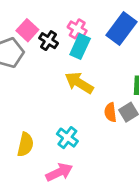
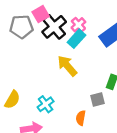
black cross: (49, 41) -> (54, 27), size x1.6
orange semicircle: (110, 112) -> (81, 118), moved

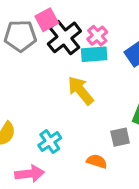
cyan rectangle: (76, 39) -> (94, 54), turned 42
orange semicircle: (81, 118) -> (97, 161), turned 96

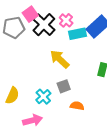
cyan rectangle: (94, 54) -> (78, 34), moved
gray square: (120, 137) -> (64, 86), moved

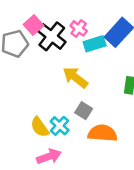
gray square: (64, 86) -> (84, 111), turned -32
yellow semicircle: (12, 96) -> (40, 127), moved, turned 126
orange semicircle: (77, 106) -> (103, 133), size x1.6

